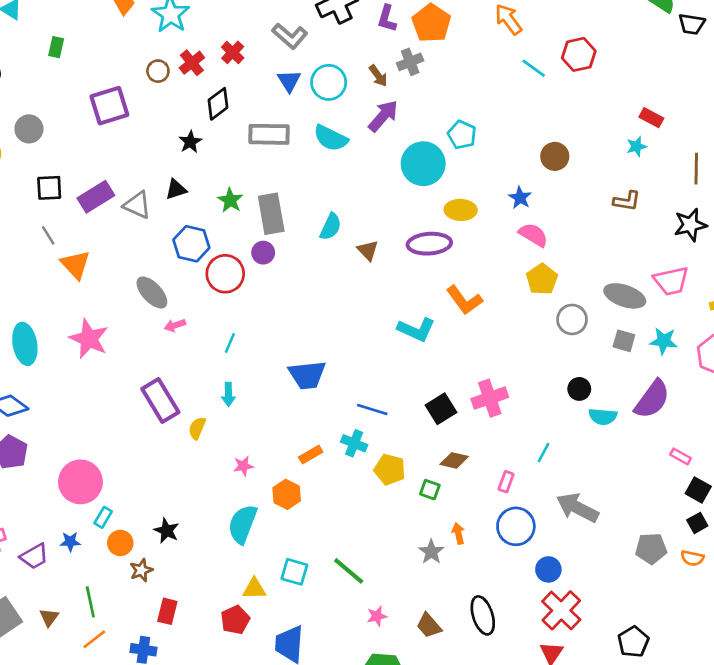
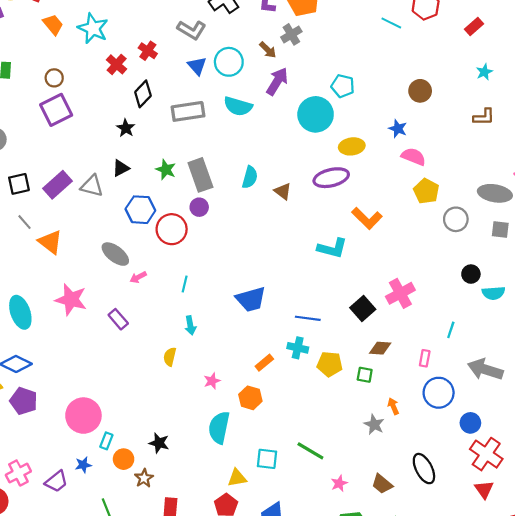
brown circle: (158, 71) -> (54, 78), moved
red rectangle: (651, 118) -> (474, 27), moved, turned -60
purple rectangle: (160, 400) -> (118, 319), moved, size x0.6

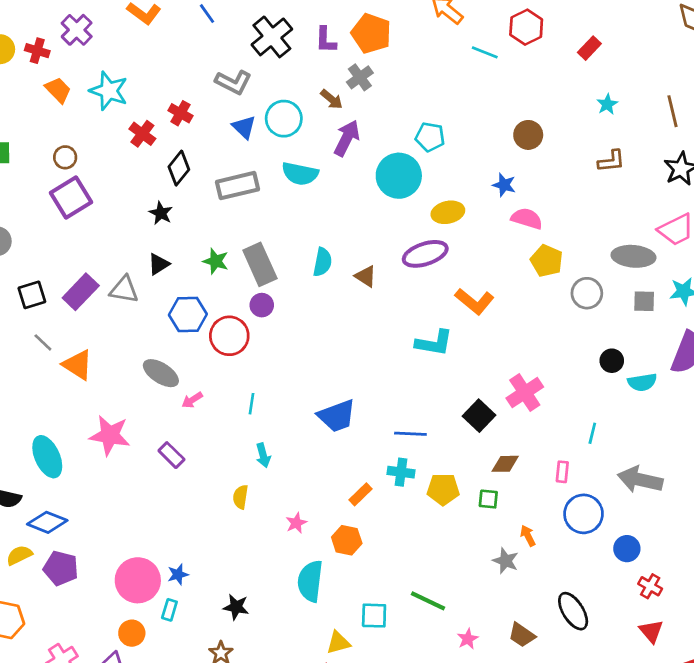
red cross: (486, 454) -> (650, 586), size x0.6
orange circle: (124, 459) -> (132, 633), moved
blue star: (83, 465) -> (178, 574), moved

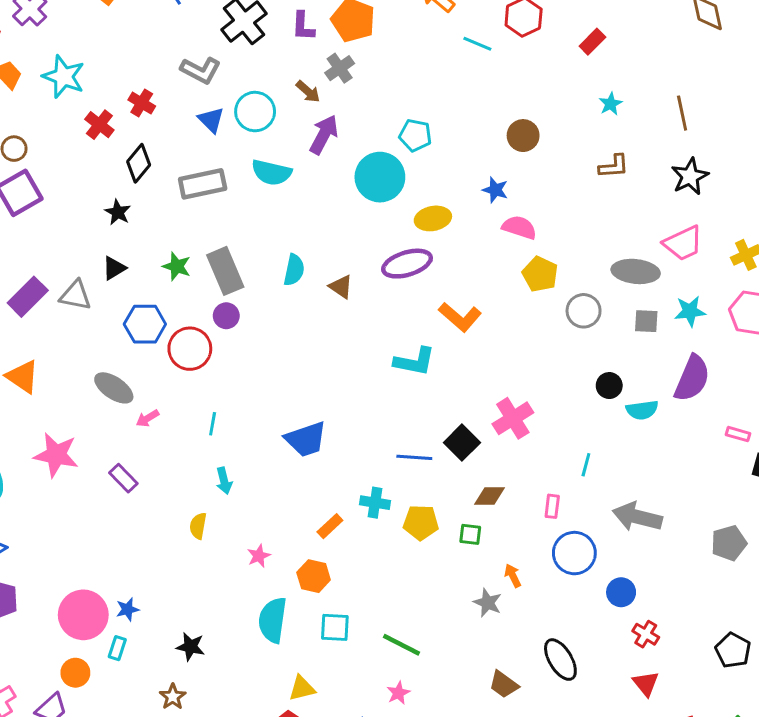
blue line: (410, 434) -> (414, 457), moved
cyan square: (374, 616) -> (335, 627), moved
pink star: (468, 639) -> (398, 693), moved

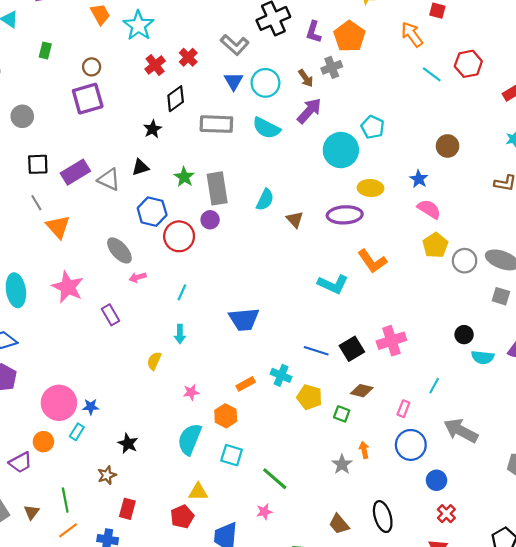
gray circle: (584, 311) -> (465, 261), moved

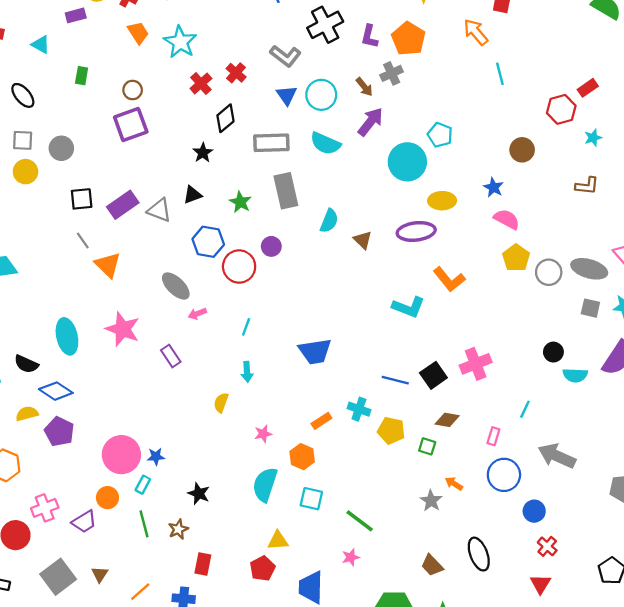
red hexagon: (468, 64) -> (561, 109), moved
cyan line: (432, 74) -> (500, 74), turned 42
gray rectangle: (217, 188) -> (286, 191), moved
orange arrow: (364, 450) -> (454, 484), turned -42
green line: (65, 500) -> (144, 524), moved

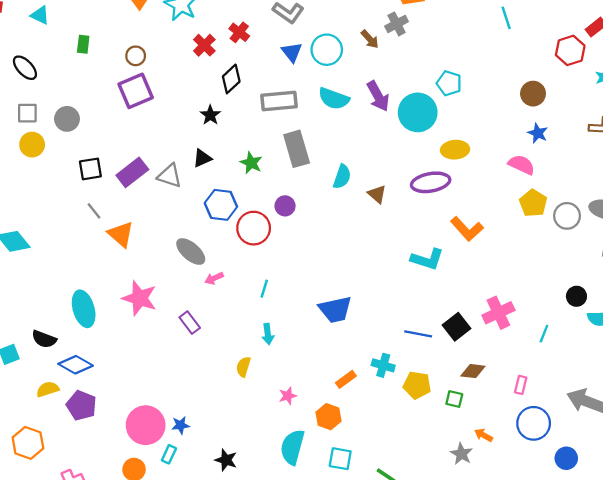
purple arrow: (370, 122) -> (378, 96), moved, turned 116
blue star: (494, 187) -> (538, 133), moved
cyan line: (525, 409) -> (544, 334), moved

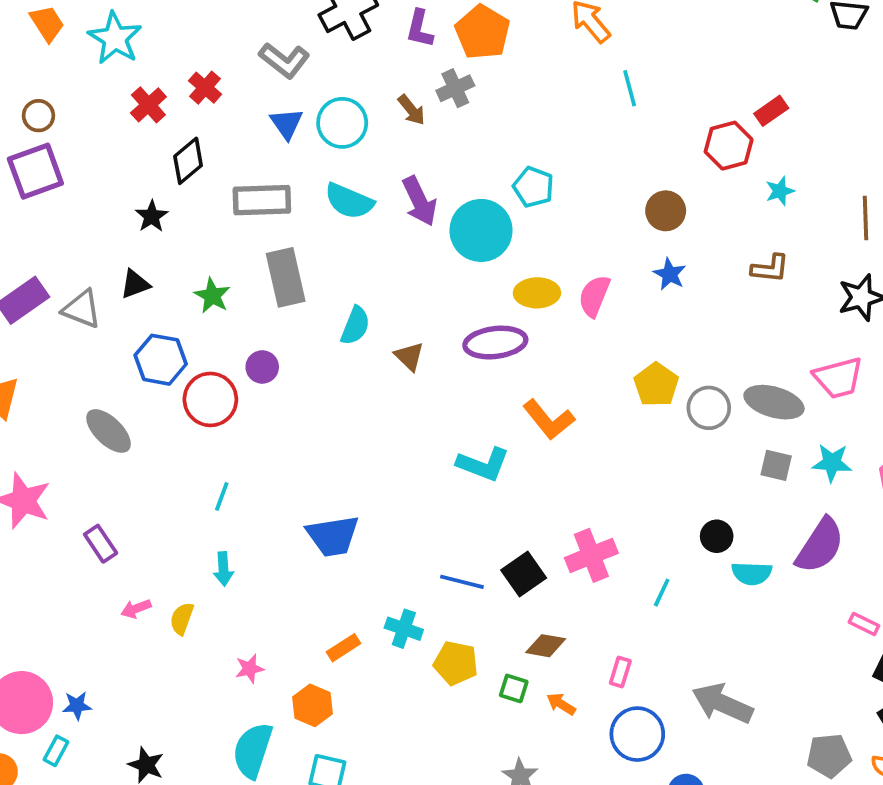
pink semicircle: (521, 165) -> (594, 296), moved, turned -96
pink arrow: (214, 278) -> (136, 609), moved
orange arrow: (484, 435) -> (561, 704), moved

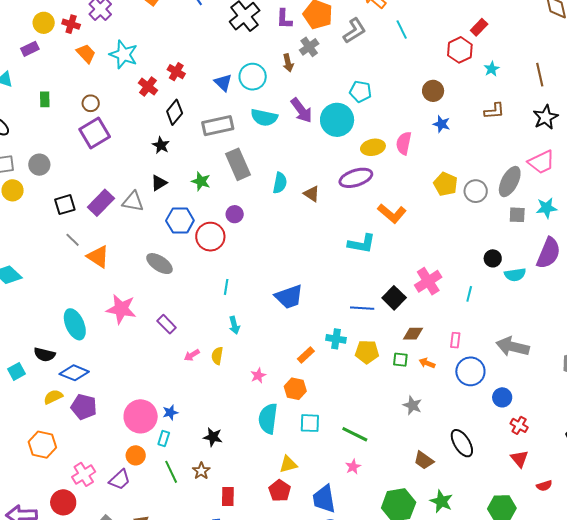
gray L-shape: (284, 60) -> (354, 31), moved, turned -60
brown arrow: (412, 110) -> (288, 63), turned 36
gray ellipse: (774, 402) -> (510, 182), turned -68

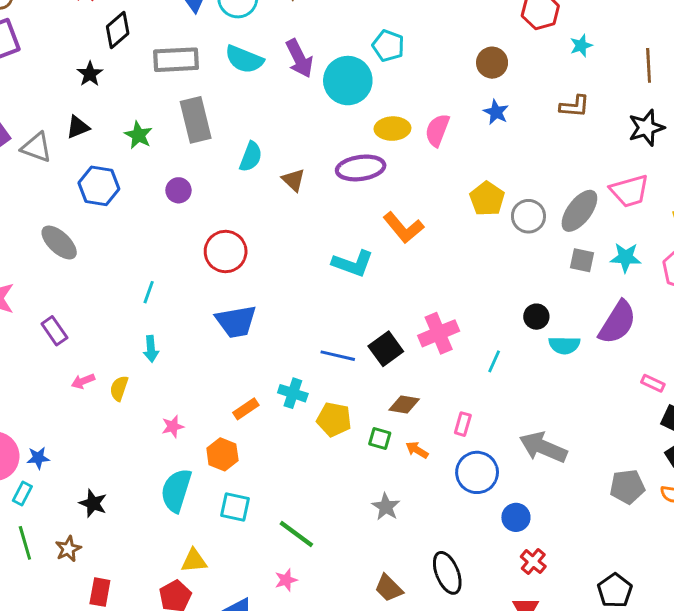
red circle: (210, 237) -> (226, 251), moved

